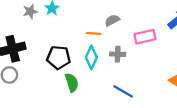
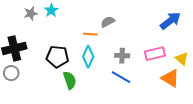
pink rectangle: (145, 37) -> (155, 54), moved
gray cross: (118, 54) -> (122, 56), moved
blue line: (123, 91) -> (121, 77), moved

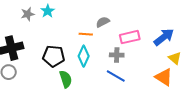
blue arrow: (170, 21) -> (164, 37), moved
pink rectangle: (155, 54) -> (130, 37), moved

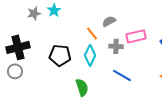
orange line: (86, 34) -> (92, 33), turned 48
gray cross: (117, 55) -> (116, 46), moved
green semicircle: (66, 79) -> (82, 87), moved

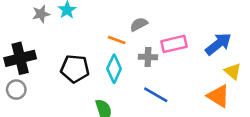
orange line: (92, 33) -> (117, 40), turned -32

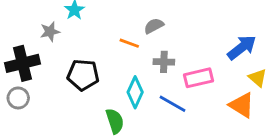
gray star: (41, 14) -> (50, 32), moved
pink rectangle: (174, 44) -> (198, 78), moved
cyan diamond: (114, 69) -> (135, 92), moved

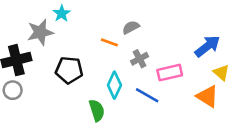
gray star: (50, 32) -> (40, 32), size x1.5
gray cross: (164, 62) -> (140, 59), turned -30

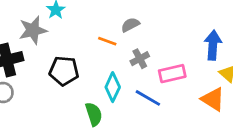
blue arrow: (207, 46) -> (213, 45), turned -48

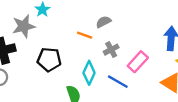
pink rectangle: (172, 74) -> (138, 62), turned -35

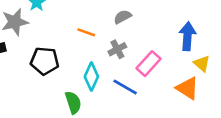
gray semicircle: (103, 22) -> (123, 17), moved

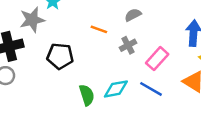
cyan diamond: (91, 77) -> (116, 89), moved, turned 55
blue line: (125, 87) -> (151, 89), moved

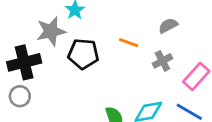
black pentagon: (60, 56) -> (83, 54), moved

